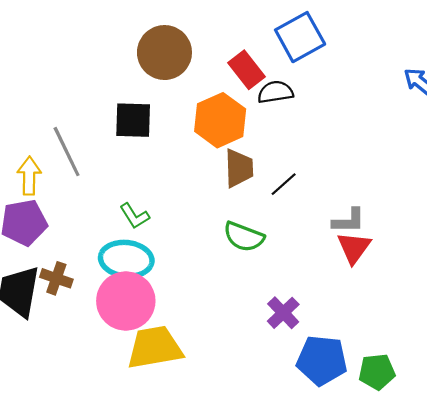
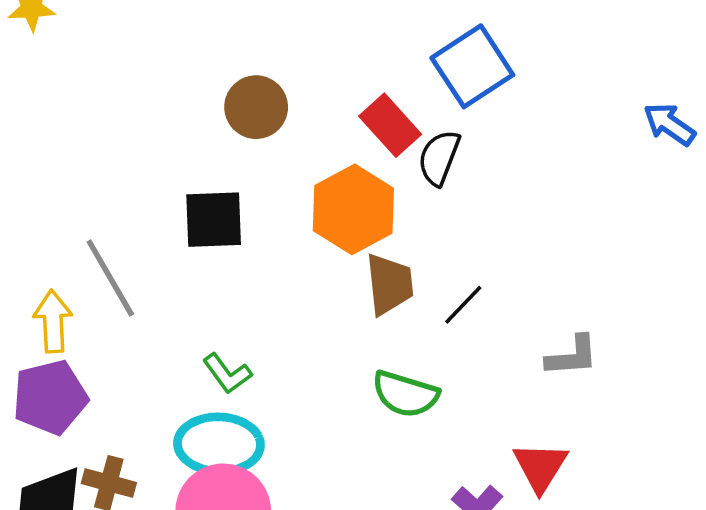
brown circle: (164, 53) -> (256, 107), size x0.7
black semicircle: (275, 92) -> (439, 158), turned -56
red triangle: (354, 248) -> (540, 467), moved

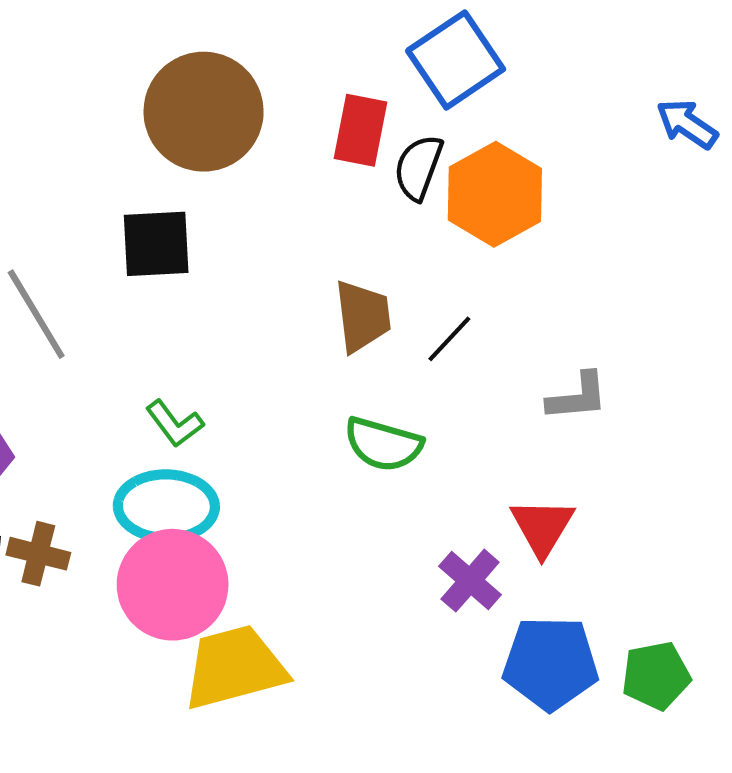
brown circle: (256, 107) -> (204, 112), size x1.6
red rectangle: (390, 125) -> (361, 130), turned 54
orange hexagon: (353, 209) -> (495, 194), moved

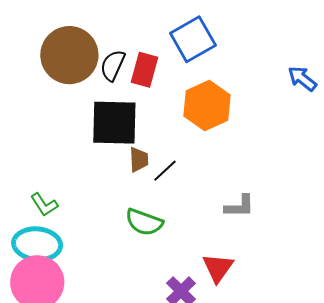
black semicircle: (418, 167) -> (113, 65), moved
black square: (156, 244) -> (114, 123), moved, size x1.4
brown trapezoid: (363, 316) -> (139, 160), size x0.7
black line: (449, 339) -> (165, 171), moved

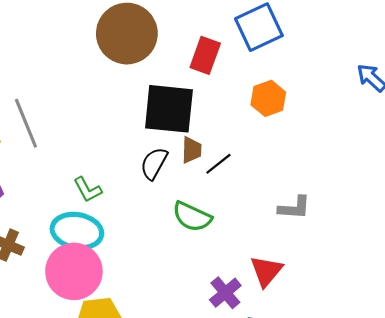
black semicircle: (113, 65) -> (154, 163), moved
orange hexagon: (207, 106) -> (268, 98), size x0.7

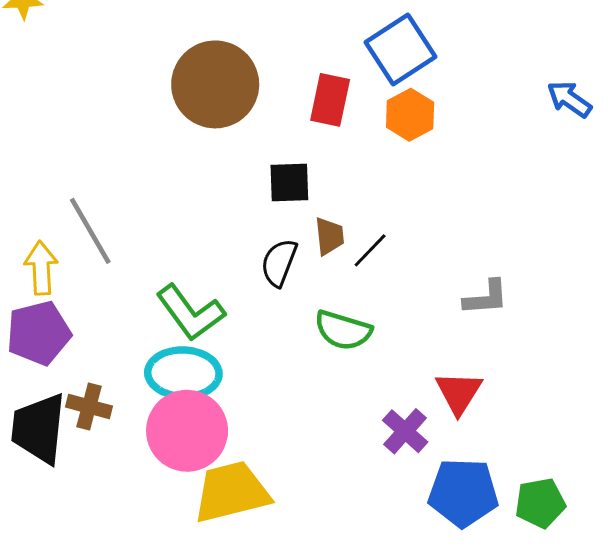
orange hexagon: (268, 98) -> (410, 115), moved
black square: (169, 109) -> (289, 183), size x0.6
green L-shape: (88, 190) -> (190, 313), size x1.6

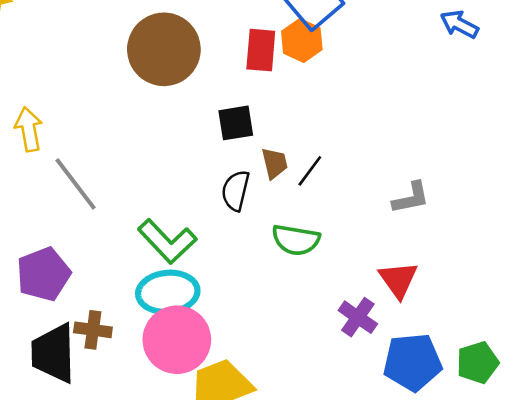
orange hexagon: (410, 115) -> (302, 40), moved
yellow arrow: (41, 268) -> (29, 129), moved

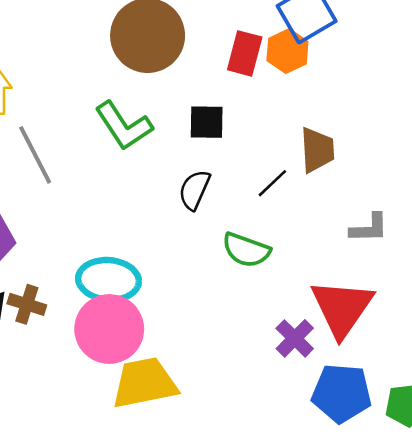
brown trapezoid: (275, 163) -> (317, 150), moved, size x1.4
green L-shape: (167, 241) -> (124, 126), moved
red triangle: (398, 280) -> (342, 308), size x1.6

